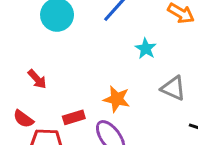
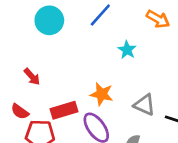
gray triangle: (173, 88) -> (145, 105), moved
red rectangle: (74, 117) -> (64, 110), size x1.4

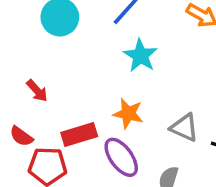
cyan star: (127, 50) -> (140, 56), moved, size x1.4

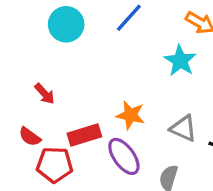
cyan star: (140, 56) -> (180, 61), moved

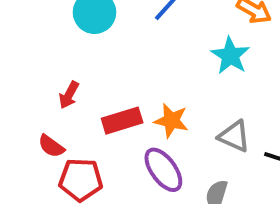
red arrow: (45, 94) -> (69, 95), turned 70
red rectangle: (84, 135) -> (122, 121), moved

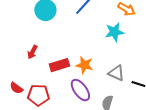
cyan star: (230, 56) -> (114, 32), turned 30
red semicircle: (51, 146) -> (16, 88), moved

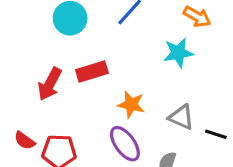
red arrow: (32, 52) -> (50, 84), size x1.5
red rectangle: (59, 65) -> (92, 72), moved

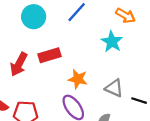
cyan star: (178, 53) -> (112, 42), turned -30

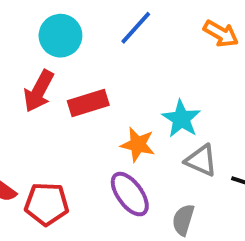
cyan star: (112, 42) -> (181, 119), moved
red arrow: (19, 64) -> (39, 91), moved

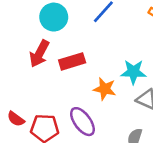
cyan star: (181, 119) -> (133, 72), turned -30
purple ellipse: (130, 194) -> (82, 122), moved

